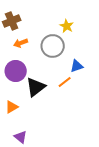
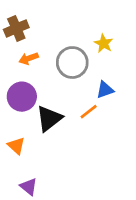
yellow star: (67, 26) -> (104, 43), moved
orange triangle: (12, 107) -> (16, 146), turned -48

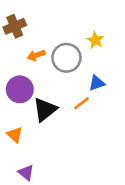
orange arrow: (29, 58) -> (36, 55), moved

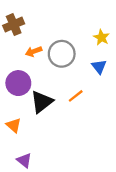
yellow star: (95, 40) -> (101, 37), moved
blue triangle: (97, 83) -> (99, 67), moved, turned -49

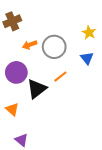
orange line: (76, 96) -> (60, 77), moved

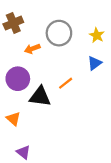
gray circle: (54, 47) -> (59, 33), moved
blue triangle: (87, 58) -> (95, 63), turned 32
black triangle: (37, 89) -> (40, 97), turned 45

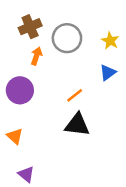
brown cross: (13, 23) -> (30, 27), moved
orange arrow: (32, 49) -> (36, 56), turned 128
black triangle: (40, 97) -> (77, 125), moved

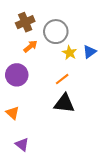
yellow star: (110, 41) -> (70, 53), moved
orange arrow: (36, 56) -> (30, 46), turned 32
blue triangle: (108, 73) -> (90, 52), moved

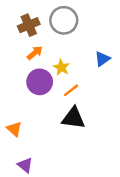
gray circle: (56, 32) -> (64, 20), moved
yellow star: (70, 53) -> (61, 67), moved
purple circle: (17, 75) -> (40, 82), moved

